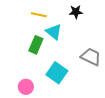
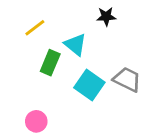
yellow line: (39, 15) -> (35, 28), moved, turned -49
cyan square: (57, 73) -> (89, 85), moved

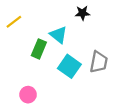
yellow line: (35, 28) -> (14, 22), moved
gray trapezoid: (127, 79) -> (99, 62), turned 75

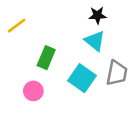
cyan triangle: (58, 35) -> (95, 41), moved
pink circle: (28, 95) -> (33, 91), moved

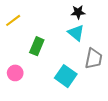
cyan square: (82, 78) -> (66, 76), moved
pink circle: (33, 91) -> (15, 73), moved

